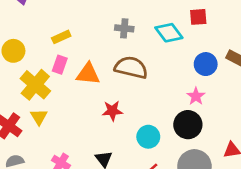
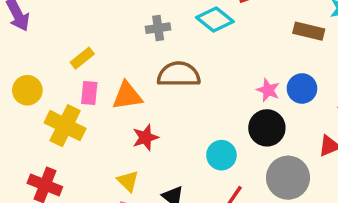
blue circle: (206, 64) -> (302, 88), moved
red star: (112, 111) -> (145, 137), moved
yellow triangle: (39, 117) -> (128, 181), moved

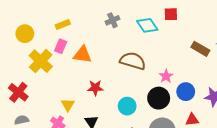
gray cross: (158, 28) -> (112, 20), turned -32
brown semicircle: (179, 74) -> (133, 61), moved
blue circle: (302, 88) -> (186, 92), moved
red star: (145, 137) -> (95, 88), moved

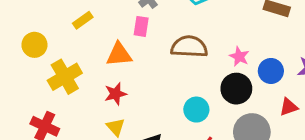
pink rectangle: (61, 46) -> (141, 26), moved
yellow cross: (41, 61) -> (65, 77), turned 30
red star: (95, 88) -> (115, 94), moved

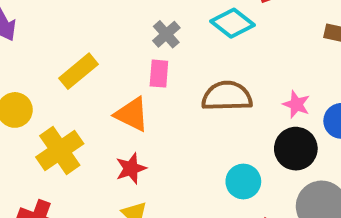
yellow rectangle: (83, 20) -> (78, 71), size x1.4
orange triangle: (119, 54) -> (132, 114), turned 36

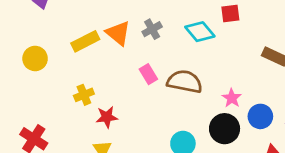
pink rectangle: (159, 74) -> (148, 74), moved, turned -48
orange triangle: (132, 114) -> (118, 33), moved
yellow cross: (60, 150) -> (84, 95), moved, size x0.6

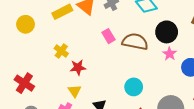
yellow cross: (84, 95) -> (61, 51), turned -32
black circle: (225, 129) -> (167, 32), moved

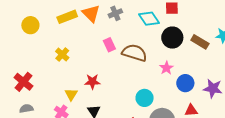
black circle: (167, 32) -> (172, 38), moved
red star: (78, 67) -> (92, 82), moved
cyan circle: (134, 87) -> (145, 98), moved

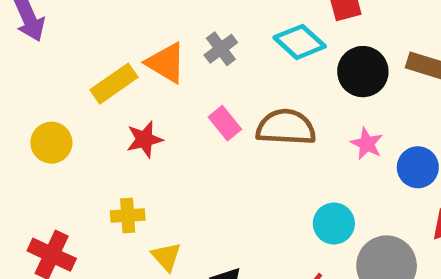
yellow circle: (30, 25) -> (51, 143), moved
yellow cross: (62, 55) -> (128, 215), moved, turned -32
red star: (92, 82) -> (145, 139), moved

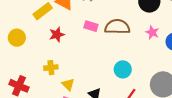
pink rectangle: (225, 123) -> (91, 26), turned -32
cyan circle: (334, 224) -> (123, 69), moved

